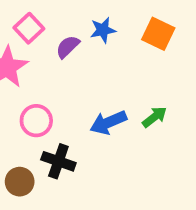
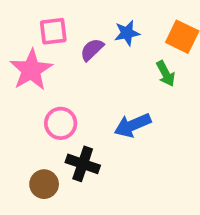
pink square: (29, 28) -> (53, 31), turned 36
green arrow: (155, 117) -> (166, 74), moved, turned 100

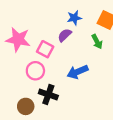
pink square: (53, 31) -> (45, 49), moved, turned 35
purple semicircle: (92, 50) -> (65, 35), moved
pink star: (31, 70) -> (18, 39), turned -30

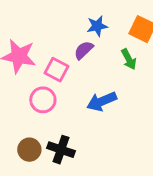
black cross: (48, 95) -> (61, 150), moved

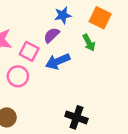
blue arrow: (102, 101) -> (58, 61), moved
black cross: (61, 150) -> (76, 117), moved

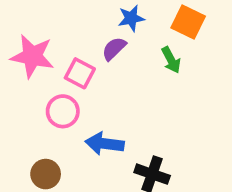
blue arrow: (58, 61) -> (105, 144), moved, turned 30

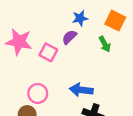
pink circle: (63, 111) -> (38, 93), moved
blue arrow: (105, 144) -> (81, 90), moved

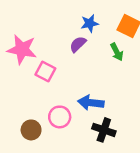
pink square: (48, 52) -> (45, 71), moved
pink circle: (38, 93) -> (60, 117), moved

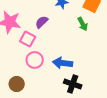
purple semicircle: (78, 44) -> (42, 22), moved
pink circle: (60, 117) -> (35, 60), moved

